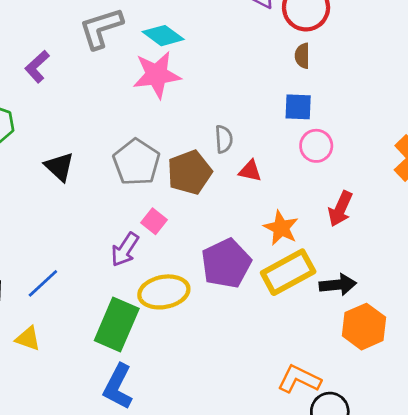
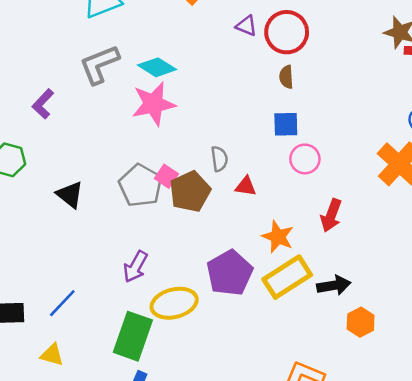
pink square: (154, 221) -> (166, 176), moved
orange hexagon: (364, 327) -> (361, 322), size x0.7

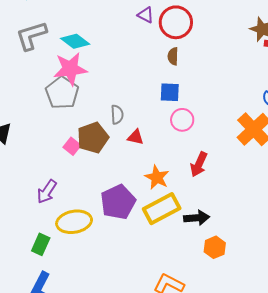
pink square: (166, 176) -> (72, 146), moved
gray pentagon: (141, 186) -> (62, 93), moved
green rectangle: (133, 336) -> (41, 244), size x0.6

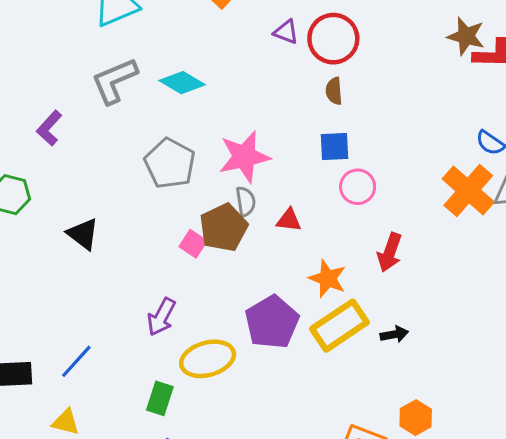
pink star: (70, 69) -> (244, 157), moved
gray semicircle: (117, 115) -> (246, 201), moved
black arrow: (197, 218) -> (394, 334), size x0.7
orange hexagon: (215, 247) -> (416, 418), moved

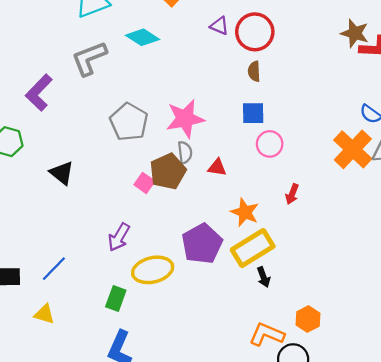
cyan diamond: (182, 83) -> (143, 37), moved
purple L-shape: (49, 128) -> (39, 93), size x1.4
red arrow: (390, 252) -> (292, 194), size x0.7
black arrow: (394, 334) -> (264, 277), moved, turned 78

